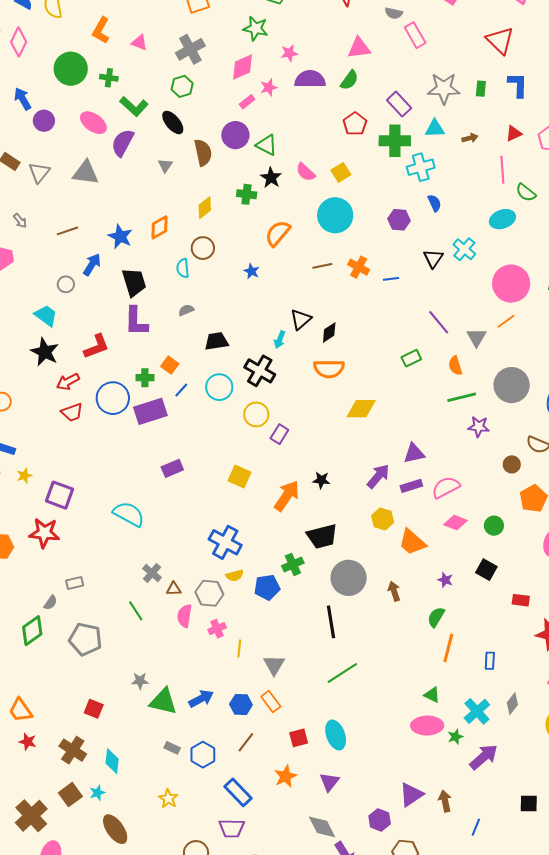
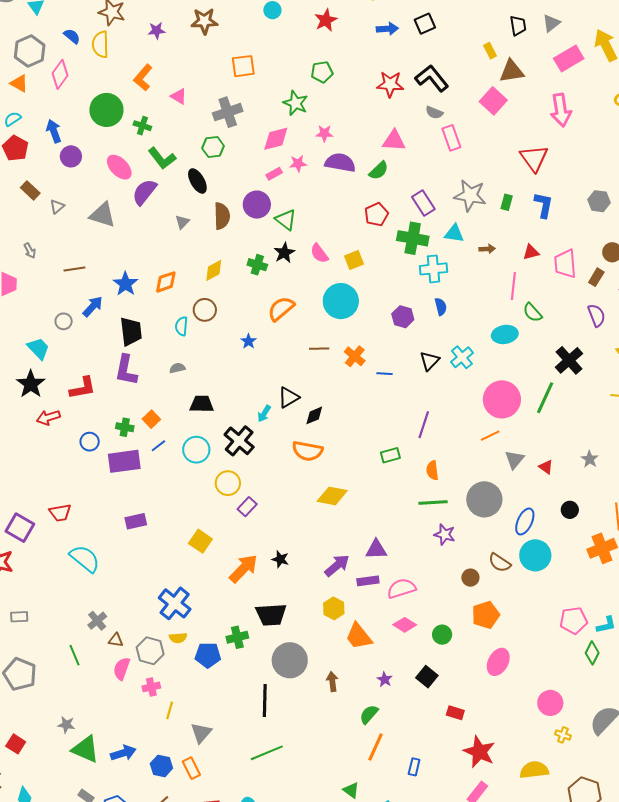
gray triangle: (39, 172) -> (57, 207), size x0.7
purple line: (439, 322) -> (424, 425), turned 48
gray triangle: (476, 337) -> (514, 460), moved
blue circle: (113, 398) -> (90, 442), size x0.6
red trapezoid: (72, 412) -> (60, 513), moved

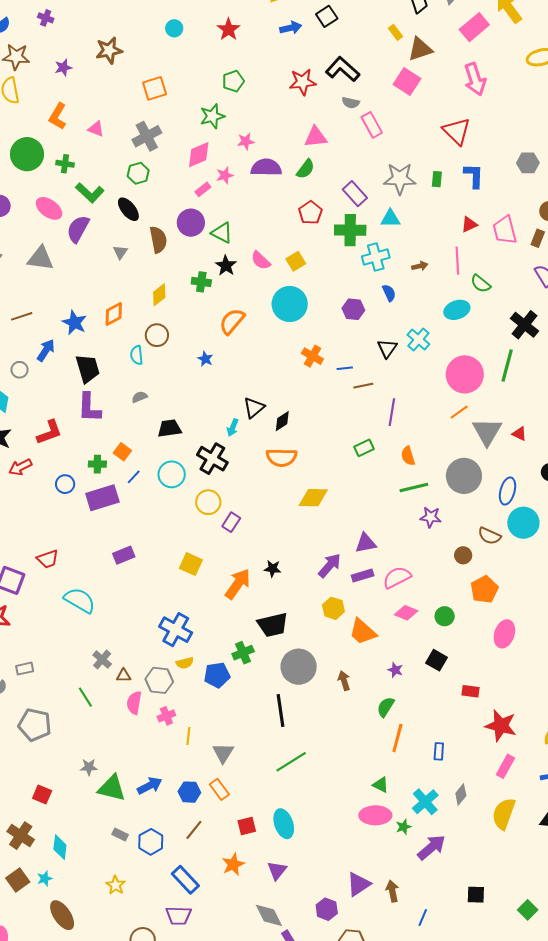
green star: (296, 103) -> (212, 116), turned -30
brown arrow: (487, 249) -> (420, 266), moved
brown line: (319, 349) -> (363, 386), moved
gray triangle: (514, 460) -> (487, 432), size x1.5

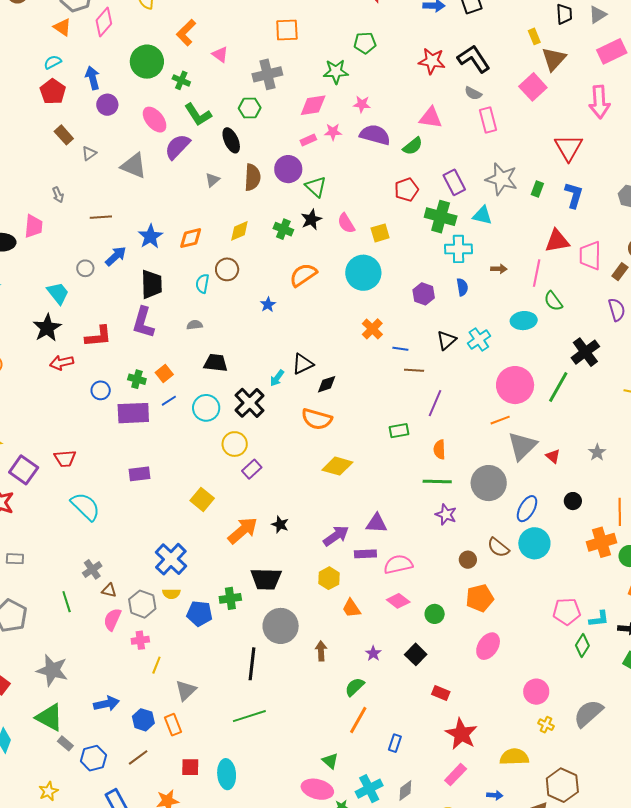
brown triangle: (420, 49) -> (554, 59), turned -44
red triangle: (469, 224) -> (557, 241), size x1.5
orange trapezoid: (363, 632) -> (351, 608), size x0.7
gray star: (89, 767) -> (52, 670), size x1.8
green triangle: (112, 788) -> (49, 717), moved

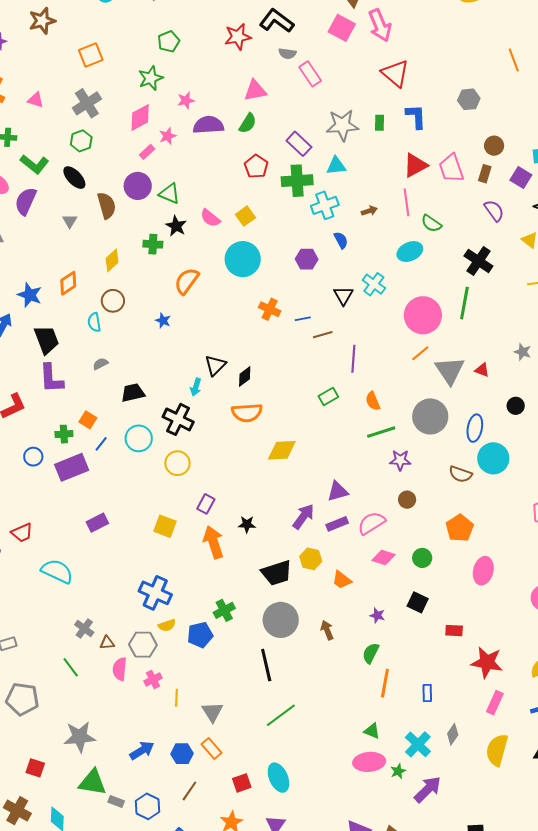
pink arrow: (599, 102) -> (380, 25), moved
purple rectangle: (252, 469) -> (206, 504), moved
orange arrow: (243, 530) -> (213, 542), turned -48
brown circle: (468, 560) -> (407, 500), moved
black trapezoid: (266, 579) -> (277, 573), moved

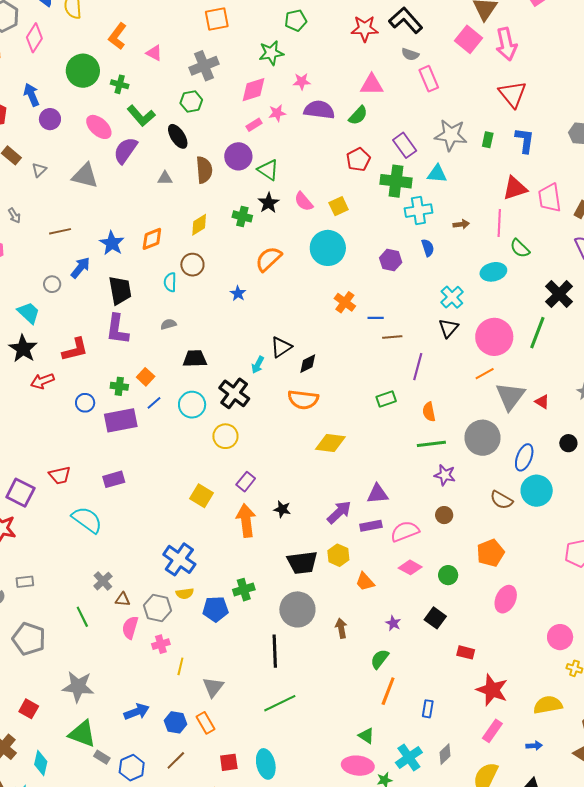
gray triangle: (70, 221) -> (165, 178), turned 49
black triangle: (343, 296) -> (448, 328), moved
purple rectangle: (97, 523) -> (114, 479), moved

